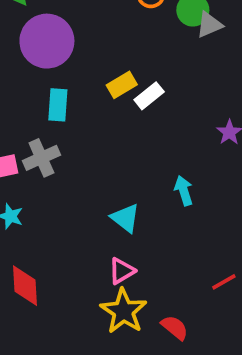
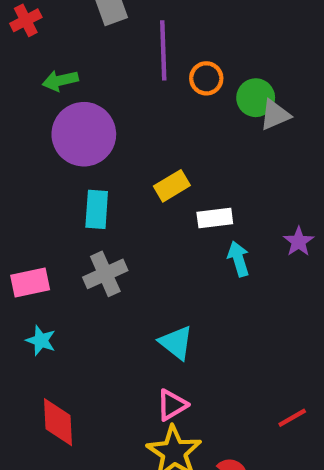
white rectangle: (149, 96) -> (215, 218), moved, turned 32
gray cross: (41, 158) -> (105, 274), moved
cyan arrow: (184, 191) -> (238, 259), moved

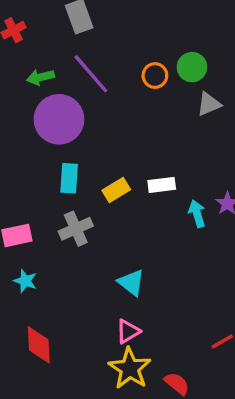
purple line: (163, 50) -> (91, 74), moved, turned -39
green circle: (256, 98) -> (192, 67), moved
yellow rectangle: (172, 186) -> (116, 190), moved
cyan arrow: (238, 259) -> (197, 214), moved

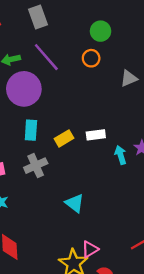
green circle: (192, 67) -> (101, 31), moved
pink triangle: (128, 331) -> (90, 249), moved

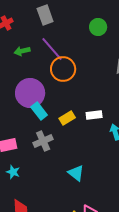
orange circle: (91, 58) -> (63, 69), moved, size x1.6
purple circle: (24, 89) -> (30, 93), moved
cyan rectangle: (31, 130) -> (39, 111), turned -42

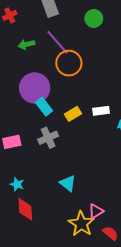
green circle: (98, 27) -> (94, 18), moved
cyan star: (13, 172) -> (17, 184), moved
cyan triangle: (76, 173) -> (68, 183), moved

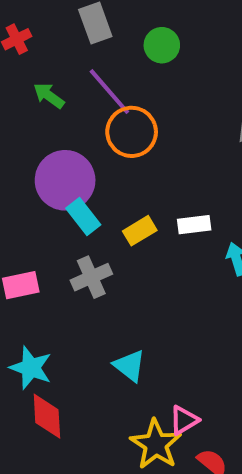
green circle: (94, 18) -> (162, 45), moved
green arrow: (26, 44) -> (49, 96), turned 49
cyan star: (17, 184) -> (31, 368), size x1.5

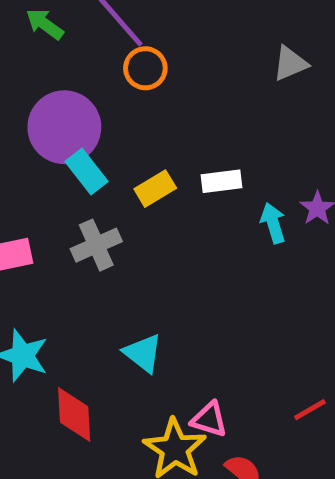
orange circle: (132, 132) -> (145, 68), size x0.7
red diamond: (47, 416) -> (74, 415), moved
pink triangle: (184, 420) -> (209, 419), turned 48

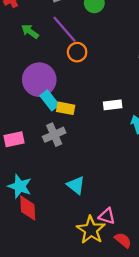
yellow rectangle: (155, 189) -> (66, 108), moved, turned 42
red diamond: (74, 415) -> (28, 208), moved

